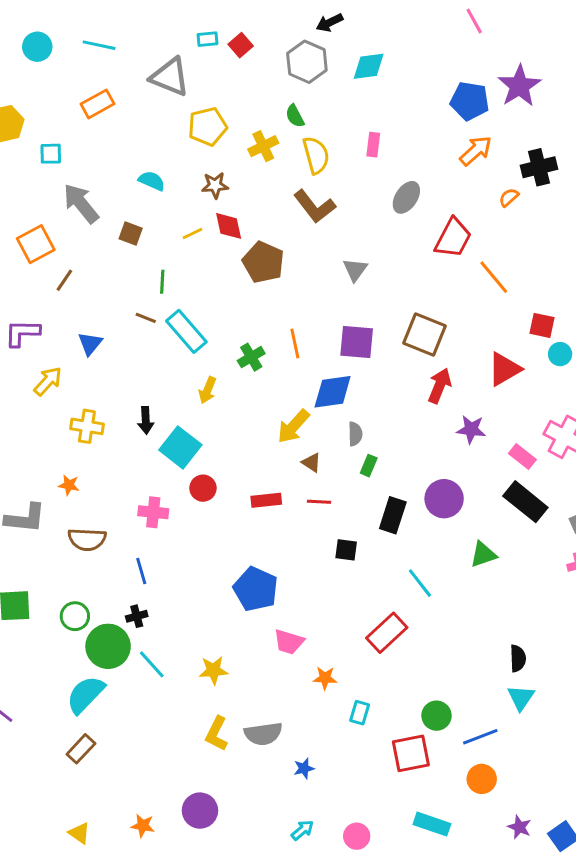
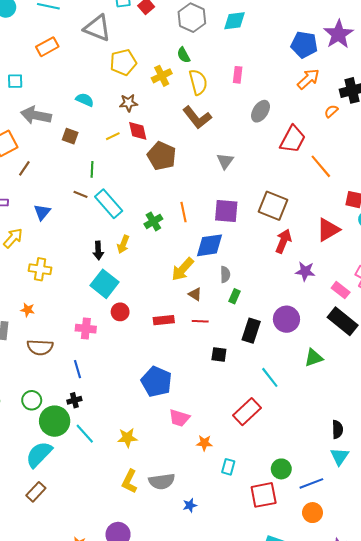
gray arrow: (81, 203) -> (36, 115), turned -40
black arrow: (146, 420) -> (98, 251), moved

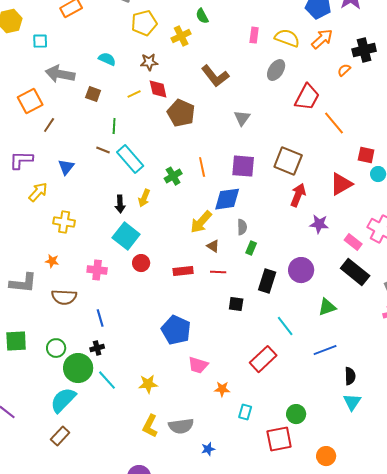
yellow semicircle: (198, 82) -> (287, 38), moved, turned -55
pink cross: (86, 329) -> (97, 270), moved
blue line: (311, 483) -> (325, 350), moved

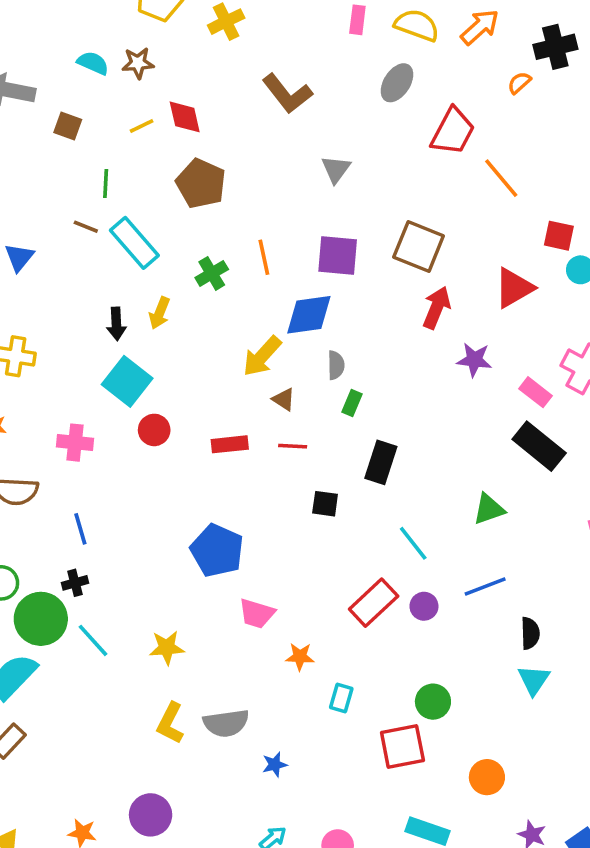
brown star: (149, 62) -> (138, 63), moved
brown pentagon: (181, 113) -> (201, 184), moved
purple circle: (301, 270) -> (424, 606), moved, size x0.6

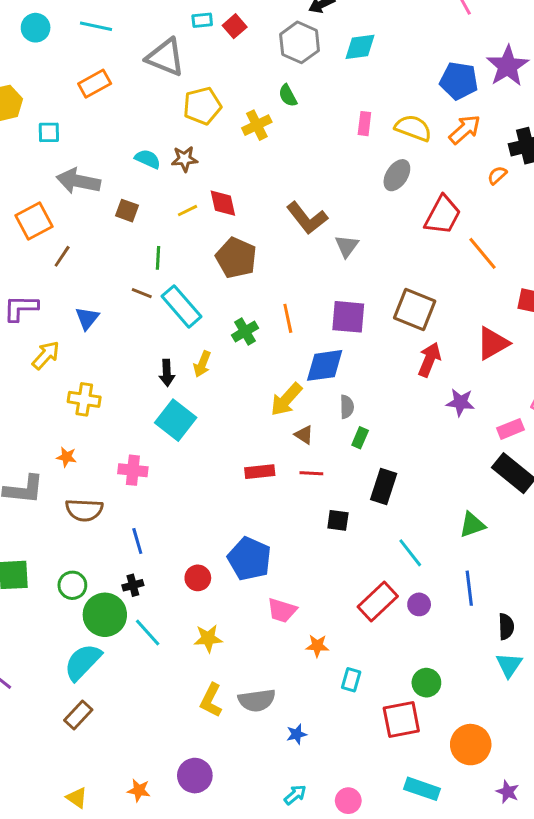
brown L-shape: (287, 94) -> (307, 218), moved
pink rectangle: (536, 392) -> (511, 429), turned -60
red circle: (154, 430) -> (198, 578), moved
blue line: (485, 586) -> (469, 588), turned -76
orange circle: (487, 777) -> (471, 745), size x1.4

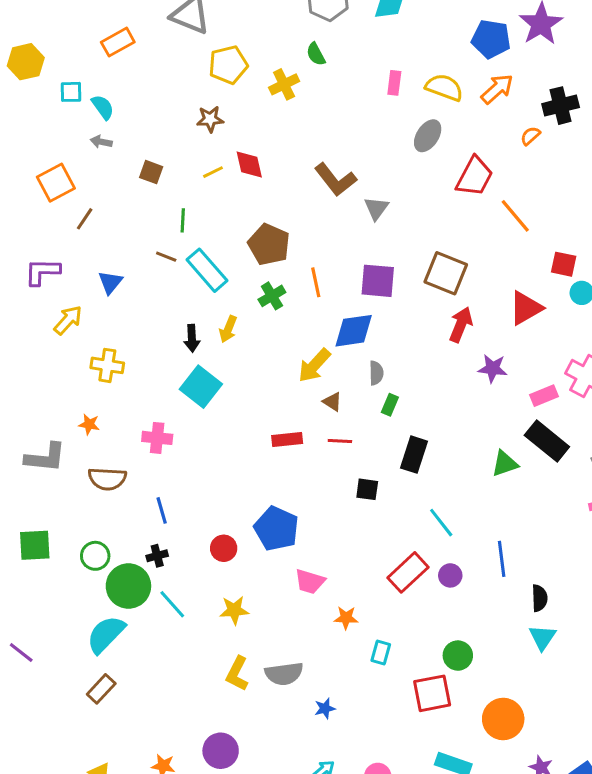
cyan semicircle: (148, 159) -> (103, 107), moved, turned 30
gray arrow: (78, 181) -> (101, 142), size x0.5
brown pentagon: (236, 258) -> (269, 245), moved
green triangle: (472, 525) -> (505, 464), moved

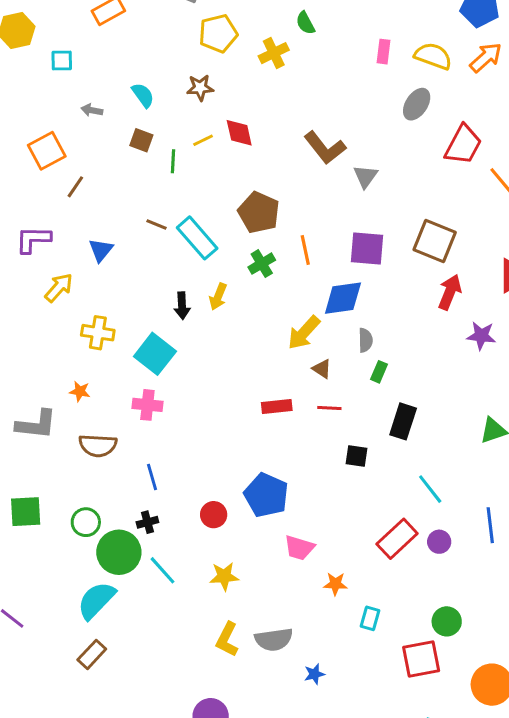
cyan semicircle: (103, 107) -> (143, 95), moved
green line: (183, 220) -> (173, 161), moved
cyan square: (201, 387) -> (155, 354), moved

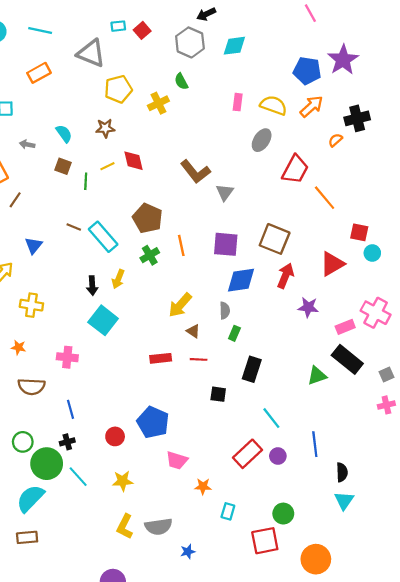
blue diamond: (343, 298) -> (241, 280), moved
cyan square: (155, 354) -> (103, 320), moved
brown rectangle: (92, 654) -> (27, 537), turned 42

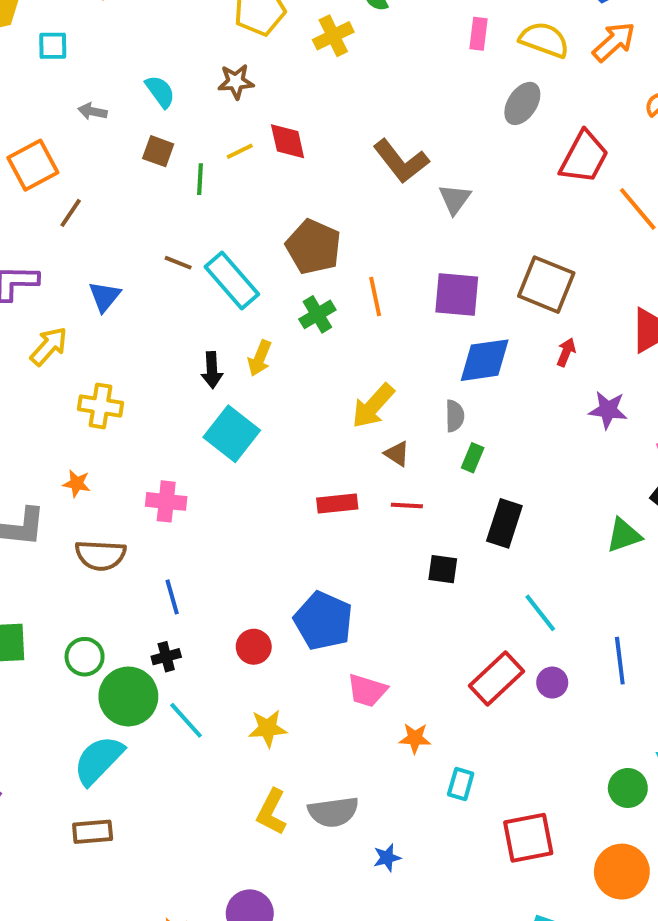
red arrow: (285, 276) -> (566, 352), size x0.6
green circle: (283, 514) -> (628, 788), moved

